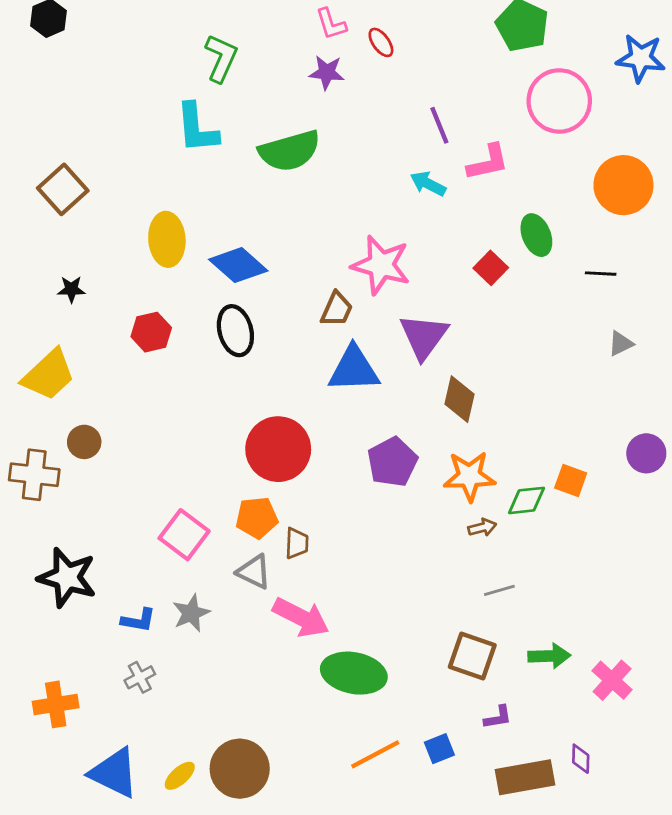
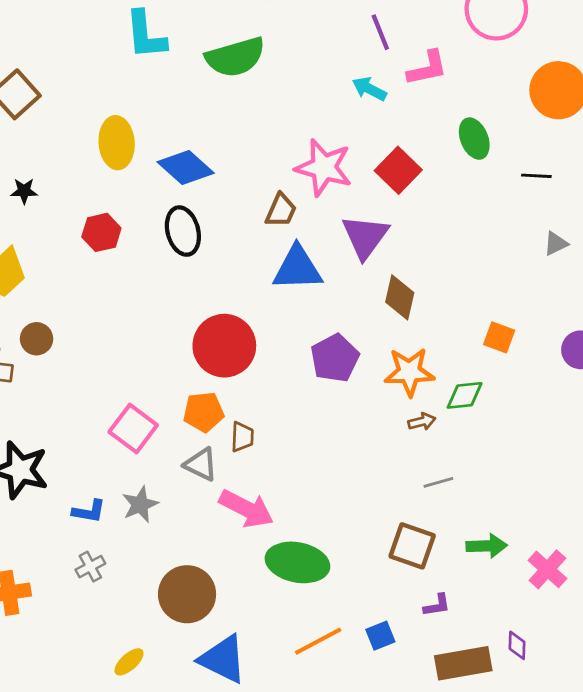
red square: (491, 268) -> (398, 170), moved, size x1.4
orange square: (571, 480) -> (499, 337), moved
brown circle: (240, 769) -> (187, 594), moved
blue triangle: (114, 773) -> (223, 659), moved

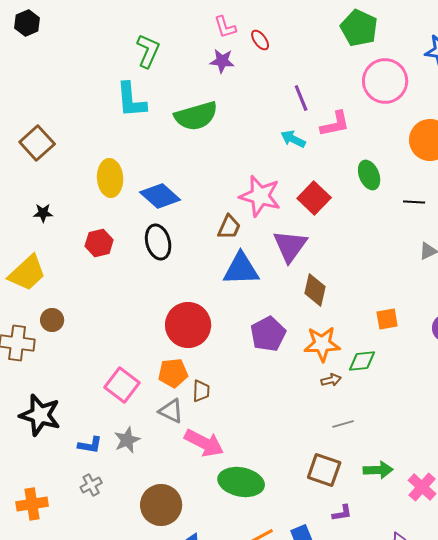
orange square: (499, 337) -> (387, 319), turned -30

